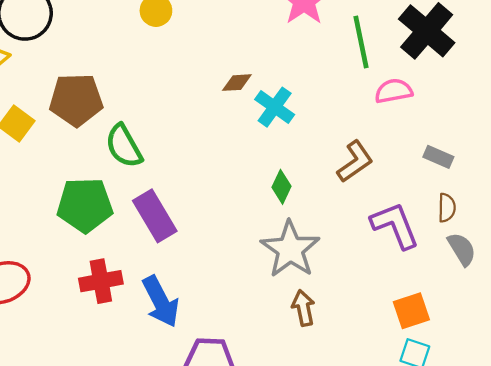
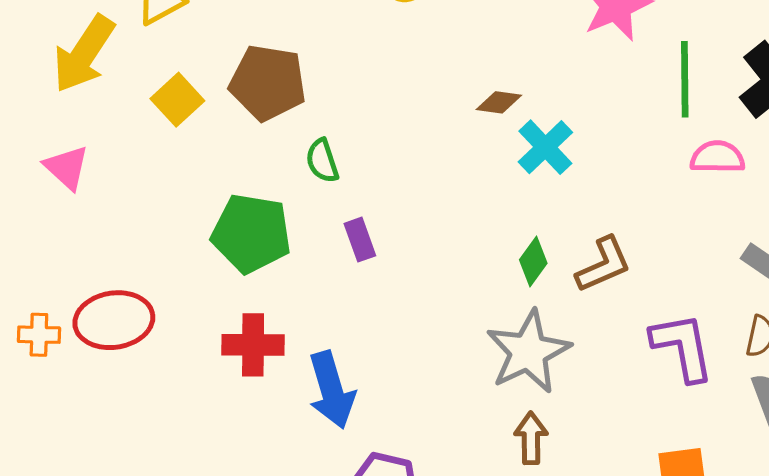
green semicircle: (124, 146) -> (322, 161), size x0.7
brown L-shape: (355, 162) -> (603, 265), moved
purple rectangle: (155, 216) -> (360, 240), moved, size x0.6

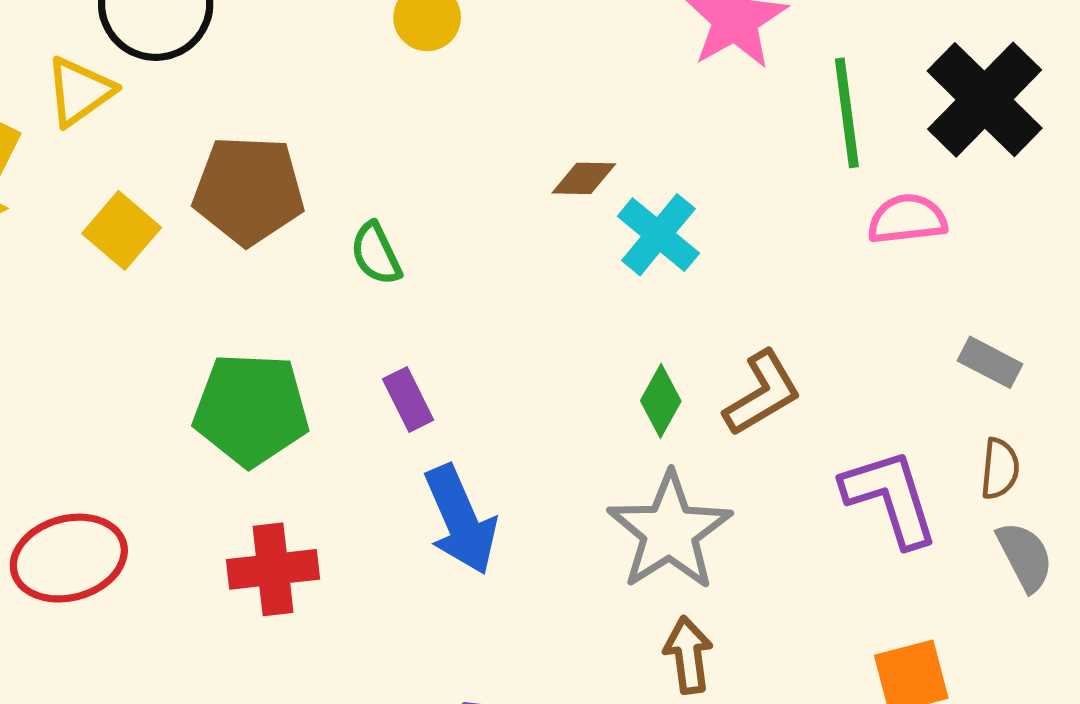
green semicircle: (322, 161) -> (376, 254), moved
blue arrow: (332, 390) -> (461, 520), moved

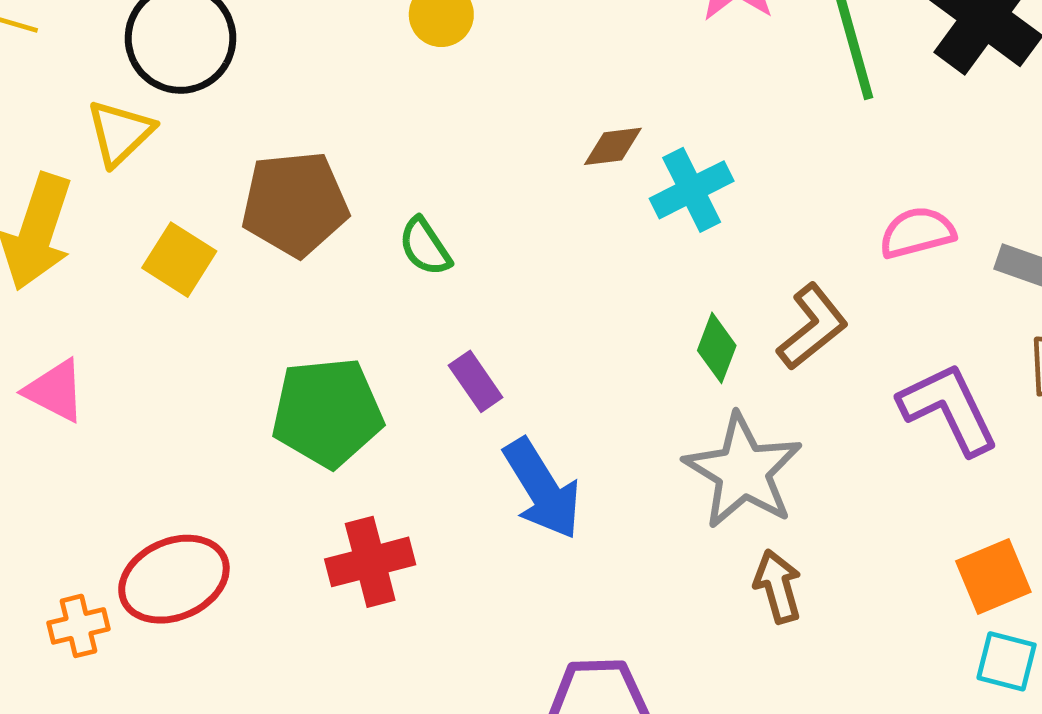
pink semicircle: (907, 219) -> (917, 233), moved
cyan cross: (658, 235) -> (692, 190), turned 32

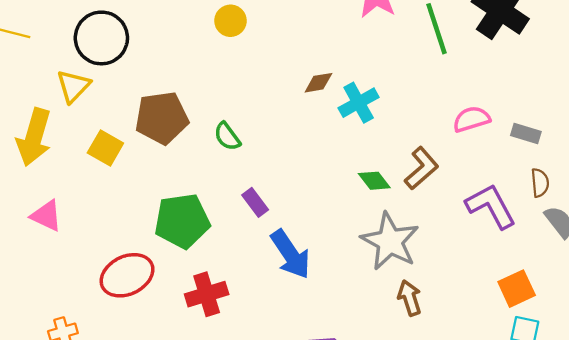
green diamond: (717, 348) -> (374, 181), turned -56
red ellipse: (174, 579) -> (127, 275), moved

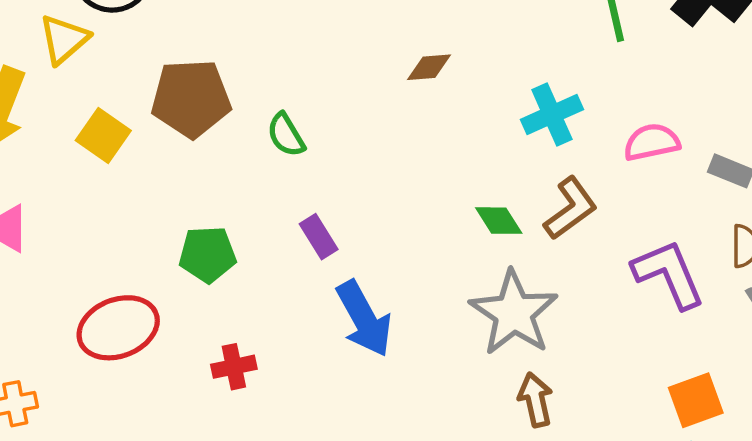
cyan cross: (359, 103) -> (552, 115), moved
green pentagon: (182, 221) -> (207, 254), size x0.7
red cross: (207, 294) -> (234, 367), size x0.7

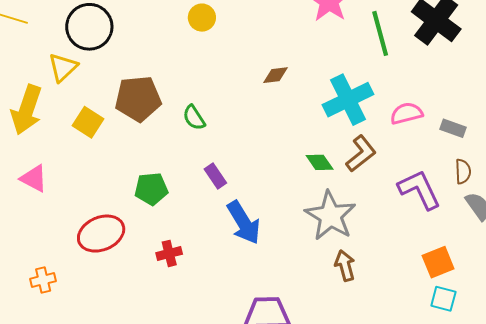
cyan cross: (552, 115) -> (348, 100), size x1.4

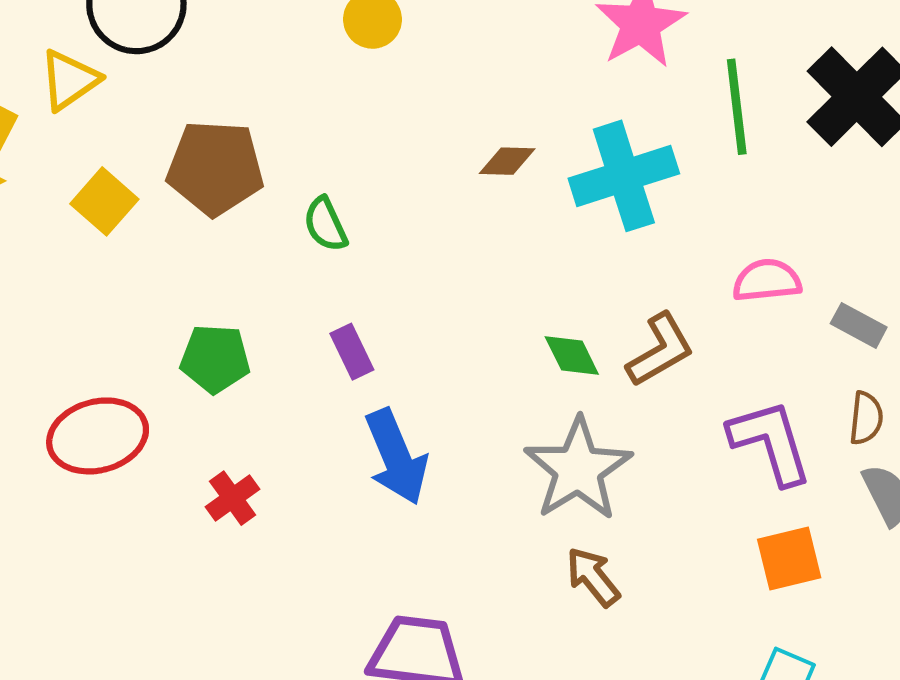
cyan cross: (348, 100) -> (624, 176), moved
red cross: (169, 253) -> (233, 498), turned -30
orange square: (438, 262) -> (789, 559), moved
brown arrow: (345, 266) -> (593, 577), turned -32

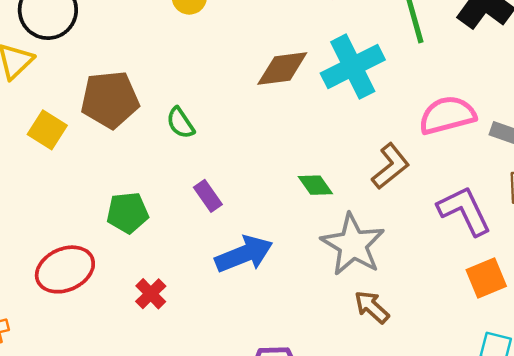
brown diamond: (507, 161) -> (282, 69), size x1.6
pink semicircle: (767, 280) -> (447, 115), size x1.4
green diamond: (572, 356) -> (315, 185), moved
blue arrow: (396, 457) -> (244, 254), turned -80

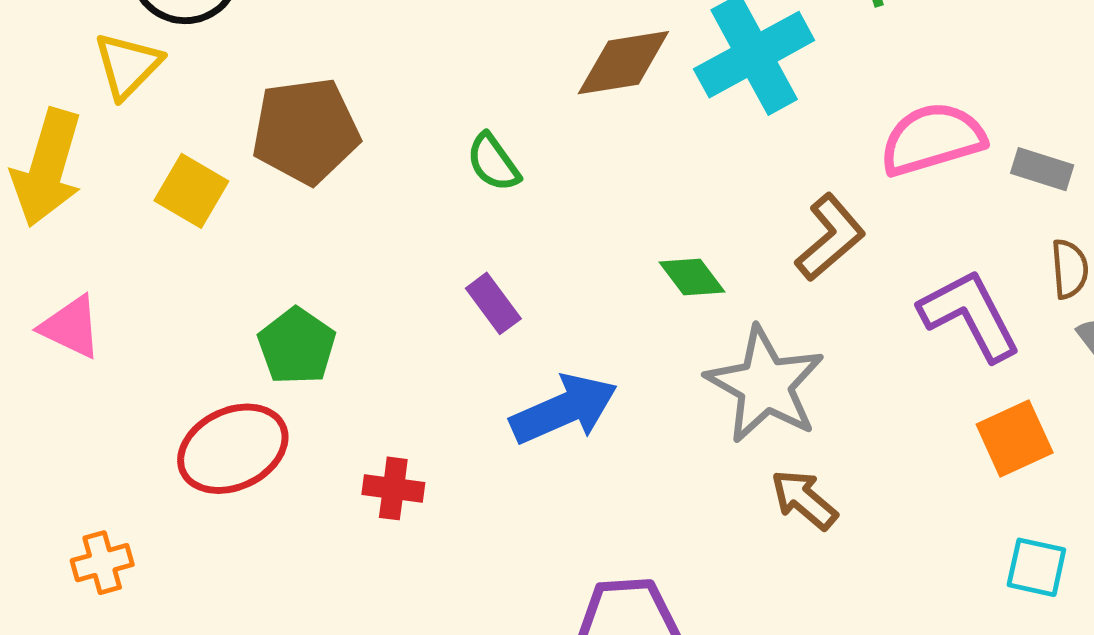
green semicircle: (180, 123) -> (493, 162), moved
green pentagon: (127, 213) -> (297, 346), moved, turned -30
red cross: (151, 294) -> (393, 488), turned -36

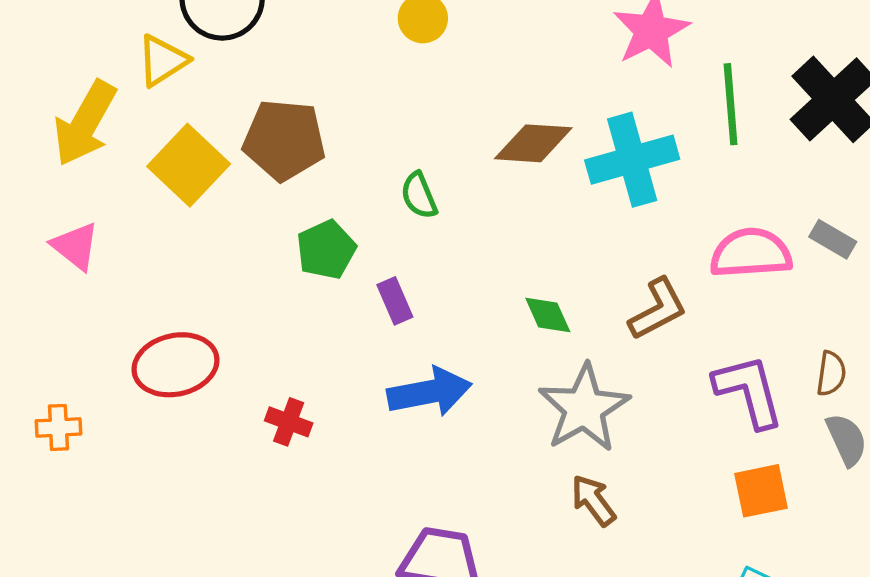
gray rectangle: (1042, 169) -> (833, 239), moved
yellow square: (191, 191) -> (189, 165), size x1.4
green pentagon: (297, 346) -> (326, 250), moved

